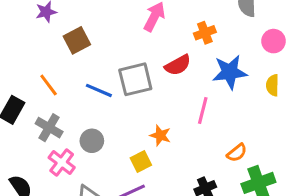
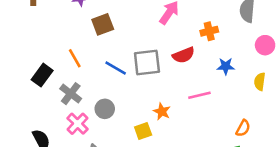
blue star: (230, 72) -> (226, 66), size x0.6
pink line: (203, 110) -> (199, 95), turned 55
orange semicircle: (237, 153) -> (243, 128), moved, turned -30

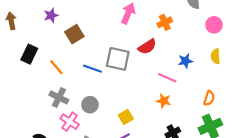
gray square: (147, 63) -> (118, 59), turned 30
blue star: (226, 66) -> (185, 61), moved
black rectangle: (42, 75) -> (29, 54), moved
pink line: (199, 95) -> (167, 78), turned 48
orange star: (162, 111) -> (164, 101), moved

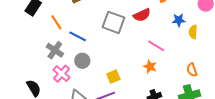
yellow semicircle: (215, 56) -> (193, 32), moved
blue star: (185, 61) -> (179, 20), moved
blue line: (92, 69) -> (78, 36), moved
orange semicircle: (209, 98) -> (192, 70), turned 136

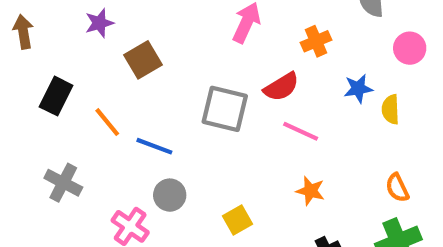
pink line: (156, 46) -> (301, 131), moved
gray cross: (55, 50) -> (63, 183), moved

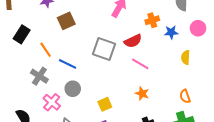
blue star: (358, 88) -> (171, 32), moved
gray cross: (63, 183) -> (39, 76), moved

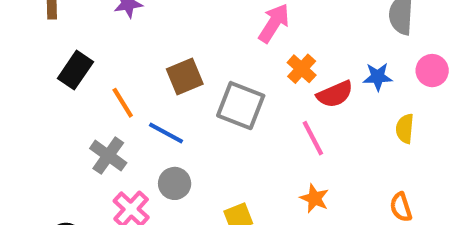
orange cross: (152, 20) -> (302, 69), moved, turned -32
brown square: (66, 21) -> (185, 76), moved
red semicircle: (133, 41) -> (335, 94), moved
pink line: (140, 64) -> (313, 138), turned 30

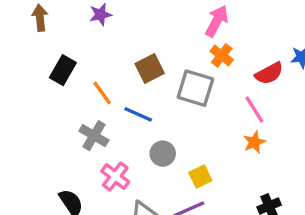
orange cross: (302, 69) -> (222, 55), moved
gray circle: (175, 183) -> (163, 154), moved
orange star: (314, 198) -> (254, 142), moved, turned 30

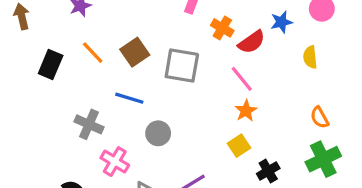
orange cross: (222, 55) -> (222, 28), moved
orange line: (102, 93) -> (93, 53), moved
yellow square: (200, 177) -> (239, 146), moved

